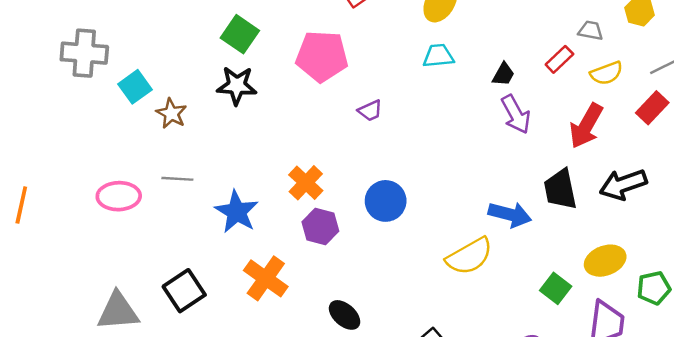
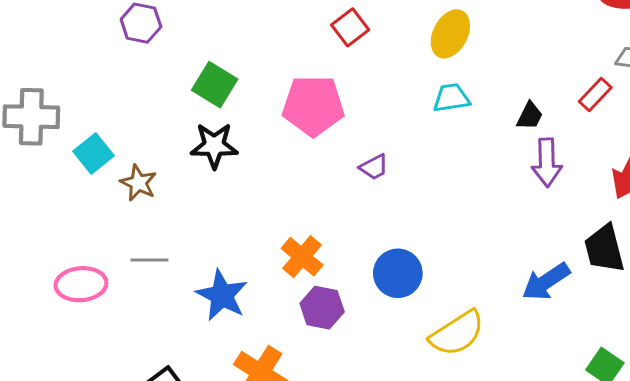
purple arrow: (516, 114) -> (547, 162), turned 30
blue arrow: (510, 214) -> (546, 282), turned 135
yellow semicircle: (469, 256) -> (457, 333), moved

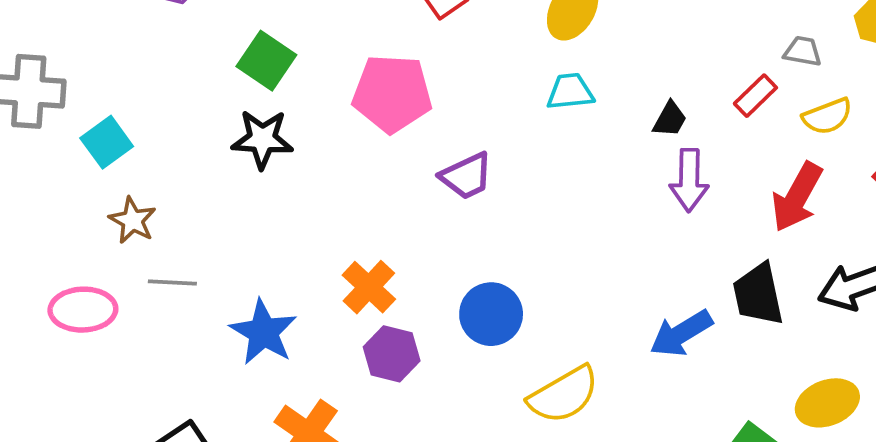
purple trapezoid: (374, 167) -> (466, 176), size x1.4
brown star: (138, 183) -> (133, 220), moved

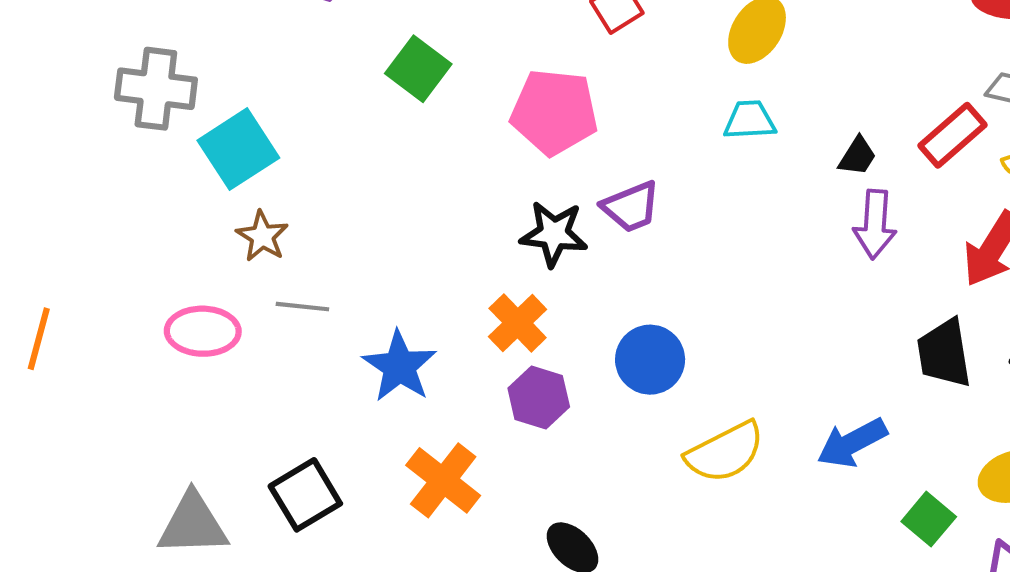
red rectangle: (755, 96) -> (953, 135), size x1.4
black star: (262, 139) -> (554, 234), moved
cyan square: (107, 142) -> (238, 149), size x1.4
blue arrow: (681, 333) -> (852, 443), moved

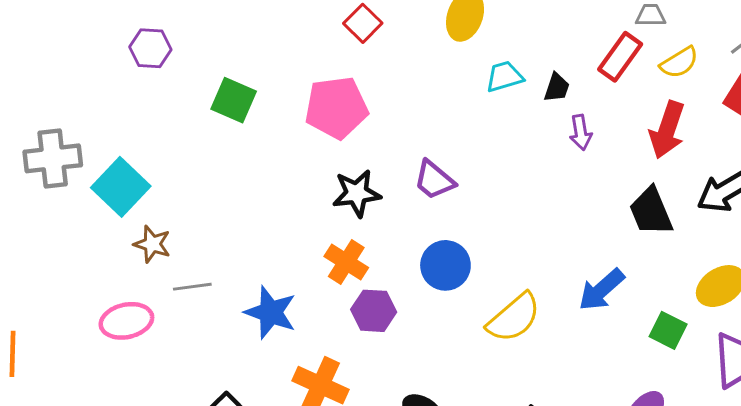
cyan trapezoid: (750, 120) -> (504, 76), moved
purple trapezoid: (631, 207) -> (434, 180), moved, turned 75
purple arrow: (875, 224) -> (581, 132), size x0.7

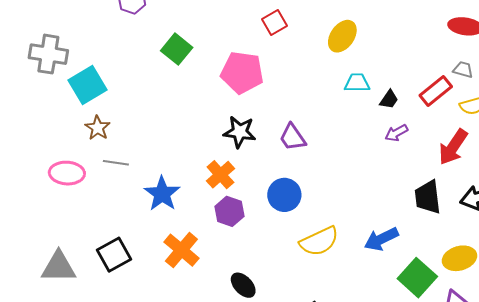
purple arrow: (581, 132) -> (396, 133), turned 55
green square: (668, 330) -> (417, 278), size x1.5

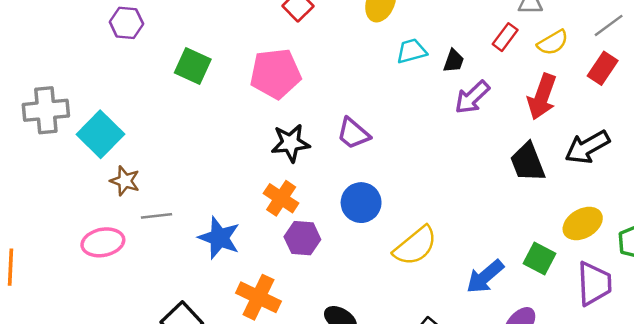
red rectangle: (436, 91) -> (505, 37), size x0.7
purple arrow: (396, 133) -> (472, 97), size x1.4
blue arrow: (381, 239) -> (485, 277), moved
green square: (417, 278) -> (540, 258), size x0.7

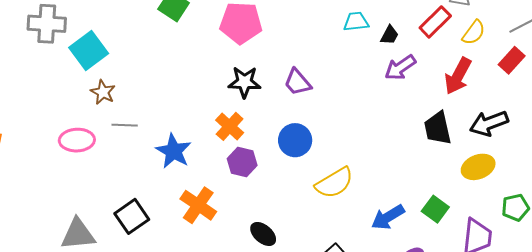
red rectangle: (505, 37) -> (435, 22), size x1.4
yellow semicircle: (553, 43) -> (474, 33), turned -32
yellow ellipse: (583, 223) -> (478, 167), moved

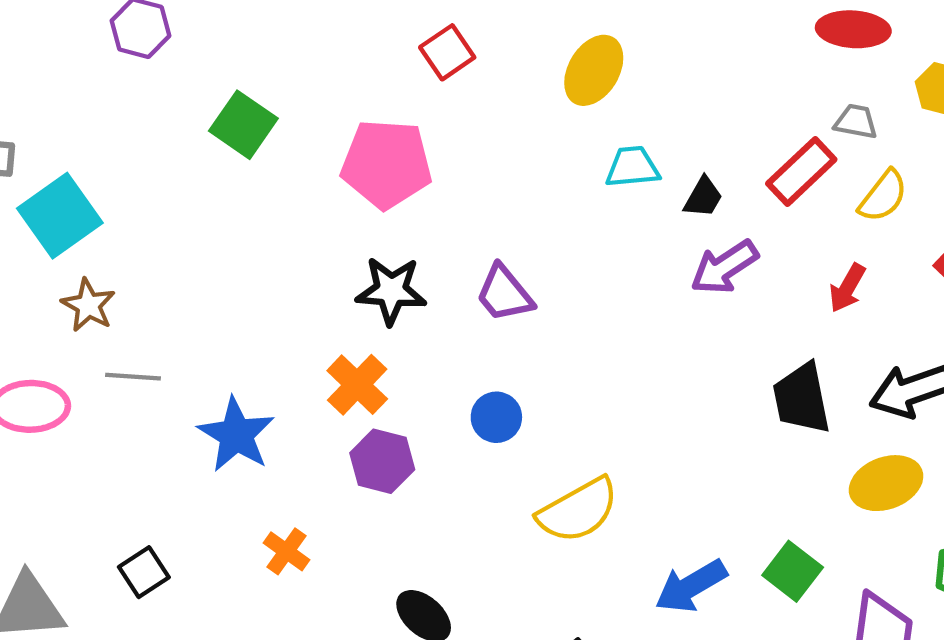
red arrow: (458, 76) -> (847, 288), size x0.6
blue circle: (295, 140) -> (496, 417), size x0.7
orange cross: (198, 205) -> (286, 551), size x0.6
black square: (132, 216) -> (144, 572), size x0.7

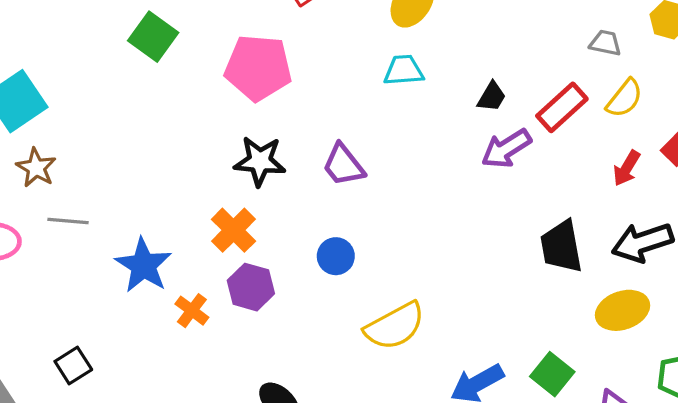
cyan trapezoid: (632, 167) -> (404, 70), moved
red rectangle: (801, 172) -> (562, 107), moved
red arrow: (847, 288) -> (627, 168), moved
orange cross: (286, 551) -> (192, 311), moved

